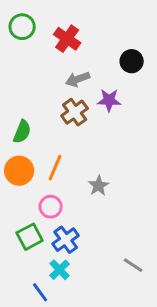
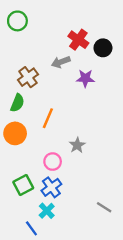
red cross: (67, 39) -> (78, 40), moved
brown cross: (75, 112) -> (28, 77), moved
orange line: (55, 168) -> (48, 118), moved
pink circle: (51, 207) -> (53, 162), moved

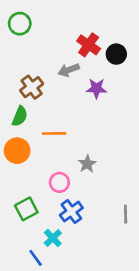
orange line: (48, 118) -> (54, 133), turned 66
blue cross: (51, 187) -> (71, 212), moved
gray line: (104, 207) -> (126, 214), moved, turned 56

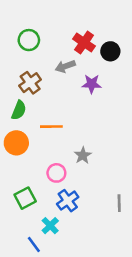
green circle: (20, 24) -> (29, 40), moved

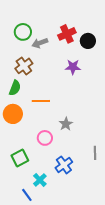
red cross: (84, 43) -> (67, 34), turned 30
gray arrow: (65, 66) -> (40, 43), moved
blue cross: (68, 201) -> (64, 165), moved
gray line: (119, 203) -> (95, 153), moved

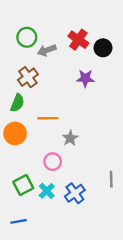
red cross: (67, 34) -> (78, 40), turned -30
gray star: (66, 124) -> (70, 138), moved
cyan cross: (40, 180) -> (47, 191), moved
blue line: (27, 195) -> (19, 221), moved, turned -64

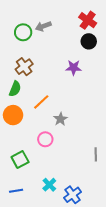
red cross: (78, 40) -> (88, 20), moved
gray arrow: (47, 50) -> (43, 26), moved
orange line: (48, 118) -> (41, 102), turned -42
cyan cross: (47, 191) -> (49, 185), moved
blue cross: (75, 193) -> (73, 195), moved

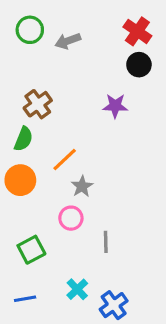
green circle: (23, 32) -> (30, 30), moved
gray star: (60, 119) -> (82, 186), moved
gray line: (96, 154) -> (106, 242), moved

